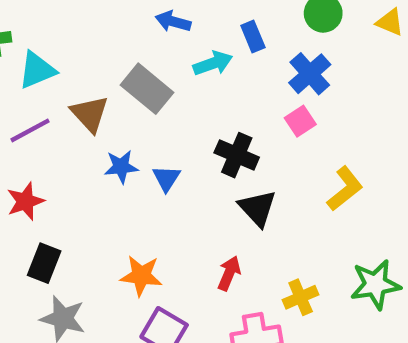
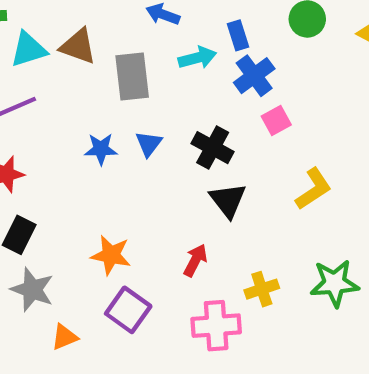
blue cross: (310, 74) -> (254, 76), moved
gray rectangle: (147, 89) -> (132, 76), turned 39
brown triangle: (90, 114) -> (78, 46), moved, turned -33
blue triangle: (166, 178) -> (149, 144), moved

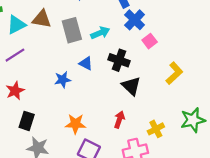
cyan arrow: (197, 58) -> (100, 33), moved
blue triangle: (149, 144) -> (86, 63), turned -32
blue star: (101, 149) -> (63, 80), moved

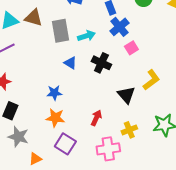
blue star: (63, 80) -> (54, 93), moved
black triangle: (131, 86) -> (126, 95), moved

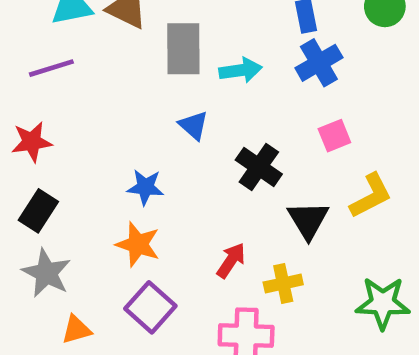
pink square: (131, 48) -> (334, 136), moved
black cross: (101, 63) -> (259, 167), moved
yellow cross: (129, 130) -> (283, 283), moved

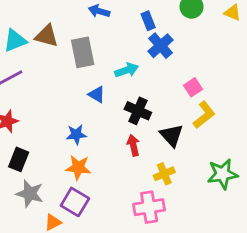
cyan arrow: (240, 70) -> (127, 70), moved
pink square: (334, 136) -> (193, 87), moved
red arrow: (231, 260) -> (133, 145), moved, turned -36
purple square: (150, 307) -> (75, 202), moved

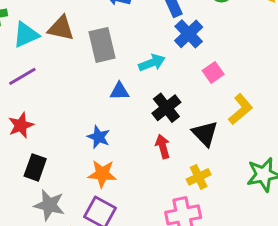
pink square: (193, 87) -> (213, 72), moved
blue triangle: (97, 94) -> (120, 91), turned -30
black cross: (138, 111) -> (166, 108), turned 30
blue star: (76, 135) -> (99, 137), turned 30

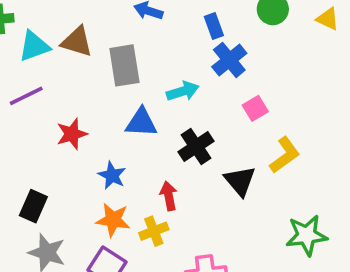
blue triangle: (120, 91) -> (141, 123), size x1.4
red star: (21, 125) -> (72, 134), moved
red arrow: (163, 146) -> (169, 196), moved
yellow cross: (199, 177) -> (154, 231), moved

